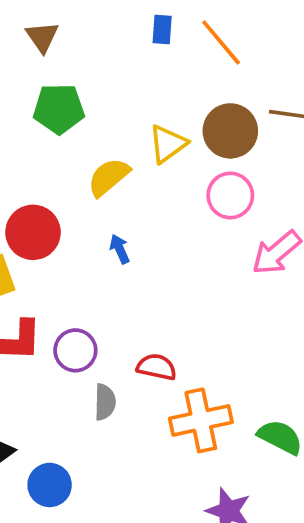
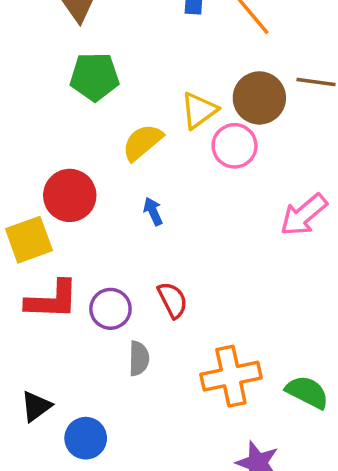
pink circle: (230, 195) -> (235, 146), moved
red semicircle: (157, 367) -> (173, 300), moved, turned 51

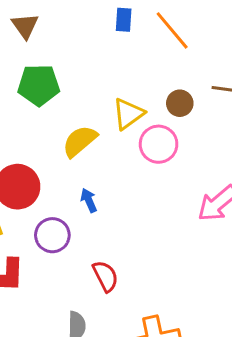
brown circle: (259, 98) -> (180, 103), size x0.6
purple circle: (110, 309) -> (52, 235), moved

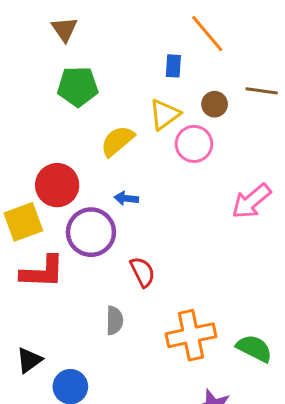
blue rectangle: (124, 20) -> (173, 66), moved
blue arrow: (89, 200) -> (126, 198), turned -60
purple circle: (52, 235) -> (91, 232), size x1.4

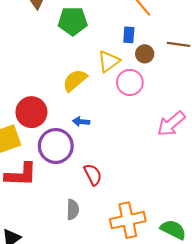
blue rectangle: (173, 66) -> (129, 35), moved
green pentagon: (78, 87) -> (73, 21), moved

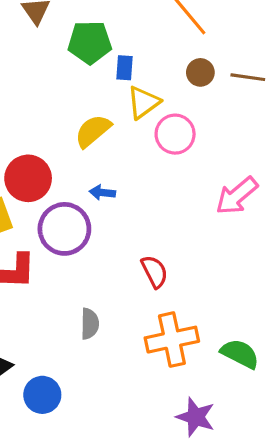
blue rectangle: (129, 35) -> (124, 68), moved
brown circle: (145, 54) -> (200, 72), moved
red semicircle: (93, 175) -> (155, 272), moved

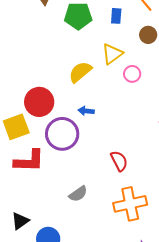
blue rectangle: (124, 68) -> (116, 16), moved
pink circle: (175, 134) -> (132, 74), size x0.7
gray semicircle: (90, 324) -> (78, 194), turned 54

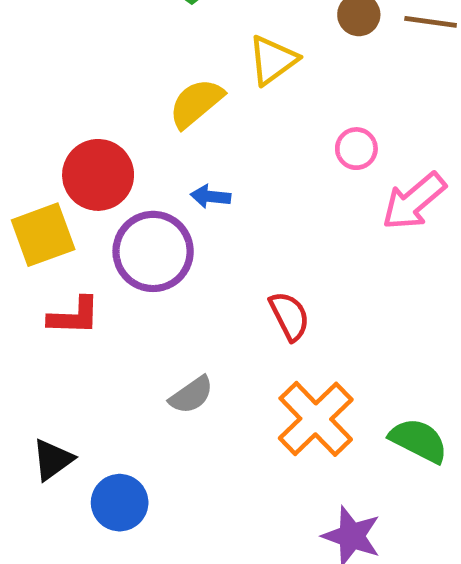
pink circle: (132, 74) -> (356, 149), moved
red L-shape: (29, 161) -> (74, 316), size x0.7
orange cross: (130, 204) -> (316, 419), turned -32

